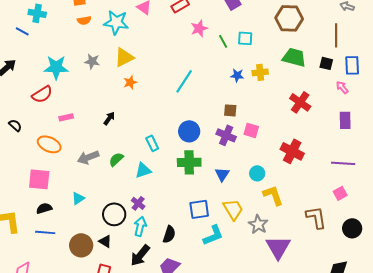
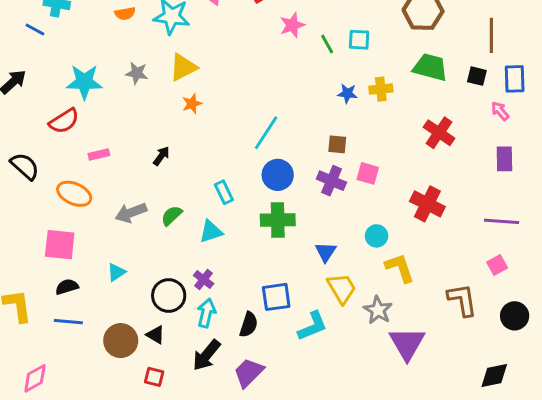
cyan line: (184, 81) -> (266, 133), moved
black semicircle: (15, 125) -> (25, 166), size x1.5
blue triangle: (222, 174) -> (326, 252), moved
blue square: (199, 209) -> (276, 297), moved

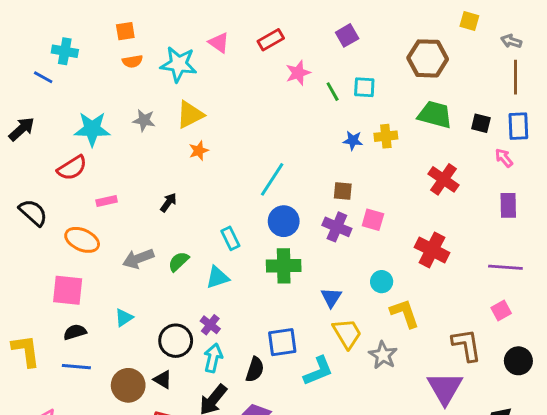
brown line: (491, 35) -> (515, 77), moved
purple triangle: (407, 343) -> (445, 388), moved

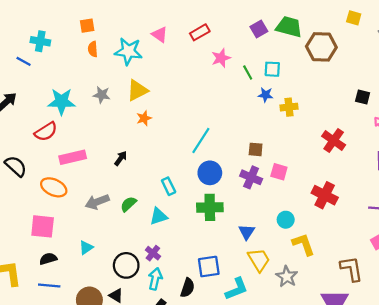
orange semicircle: (132, 61) -> (93, 49), turned 96
green trapezoid: (435, 115) -> (289, 27), moved
blue star: (353, 141) -> (266, 95), moved
pink rectangle: (107, 201) -> (73, 157), size x1.6

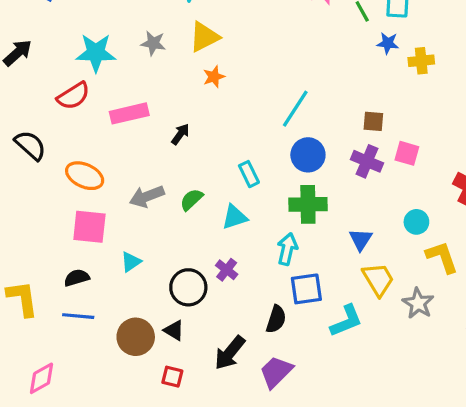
pink rectangle: (73, 157) -> (129, 113), moved
pink square: (43, 226) -> (89, 227), moved
cyan arrow: (155, 279) -> (287, 249), moved

